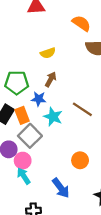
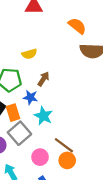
yellow semicircle: (48, 53) -> (29, 54), moved
brown line: (82, 109) -> (64, 145), moved
pink circle: (23, 161) -> (40, 157), moved

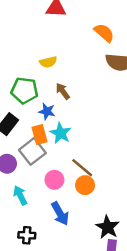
brown arrow: (43, 79) -> (63, 91), turned -72
orange rectangle: (13, 113) -> (39, 135), moved

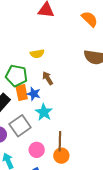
orange semicircle: (104, 33) -> (90, 19), moved
orange rectangle: (39, 135) -> (22, 92), moved
brown line: (82, 168) -> (60, 141), turned 48

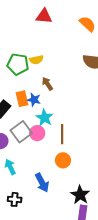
green pentagon: (16, 76) -> (18, 64), moved
brown line: (60, 141) -> (62, 134), moved
pink circle: (37, 150) -> (37, 133), moved

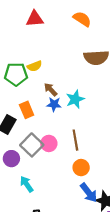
blue star: (34, 100) -> (54, 104), moved
cyan star: (44, 118) -> (75, 99), moved, turned 30
blue arrow: (42, 183) -> (89, 193), moved

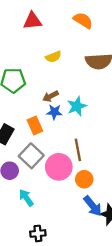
yellow semicircle: (35, 66) -> (53, 57), moved
brown arrow: (51, 90) -> (50, 96), turned -72
orange rectangle: (27, 110) -> (35, 125), moved
pink circle: (49, 143) -> (59, 167), moved, size x1.5

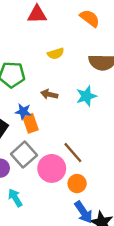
brown arrow: (50, 96) -> (49, 94), turned 35
cyan star: (77, 106) -> (86, 96), moved
blue star: (54, 112) -> (23, 112), moved
brown line: (78, 150) -> (73, 153), turned -35

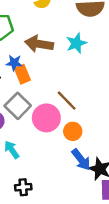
brown arrow: (49, 94) -> (39, 44), size x1.6

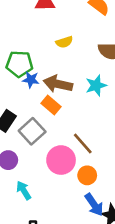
blue star: (14, 63) -> (31, 80), moved
orange rectangle: (22, 74) -> (51, 105), moved, turned -30
gray square: (18, 106) -> (32, 131), moved

